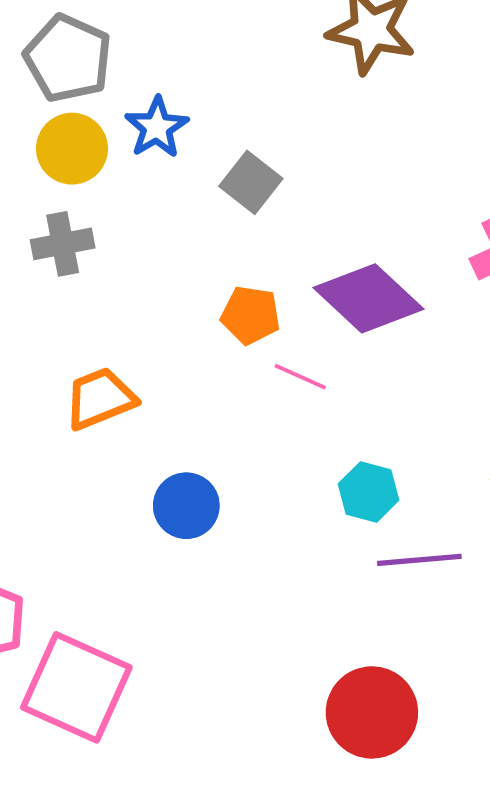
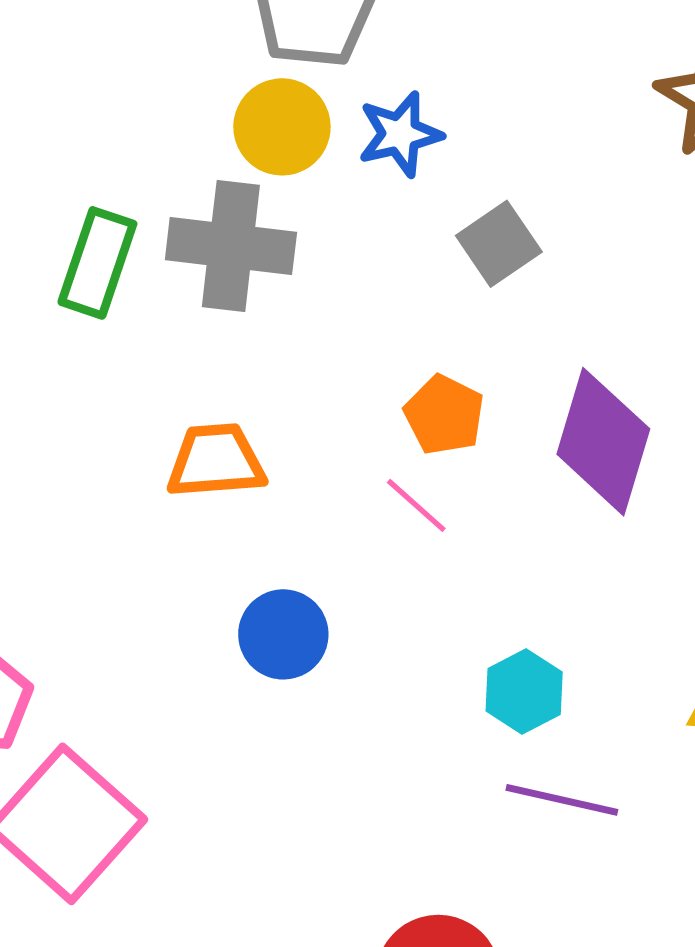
gray cross: (63, 244) -> (231, 246), size x1.5
purple diamond: (369, 298) -> (603, 442), turned 46
pink line: (300, 377) -> (416, 505), moved

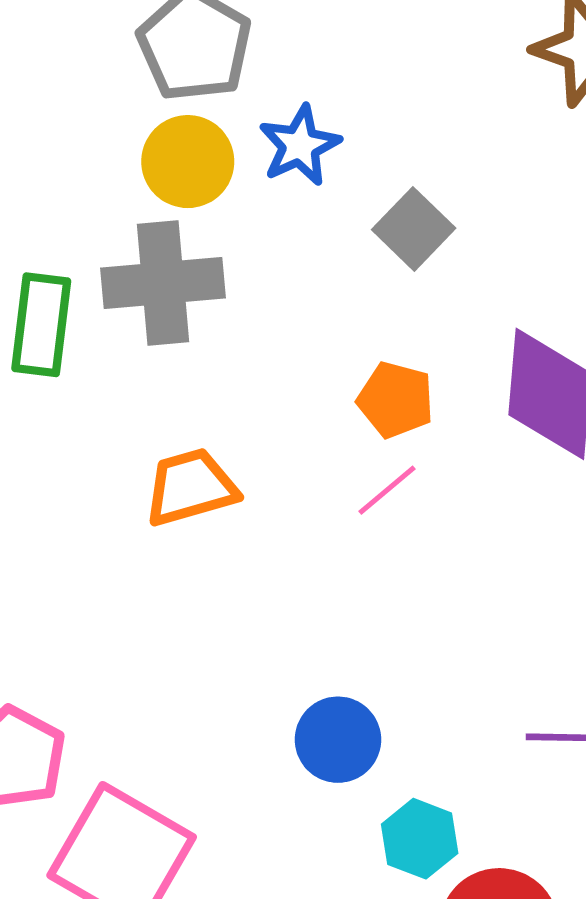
pink line: (416, 505) -> (387, 490), turned -70
blue circle: (283, 634) -> (338, 740), moved
cyan hexagon: (524, 691) -> (420, 839), moved

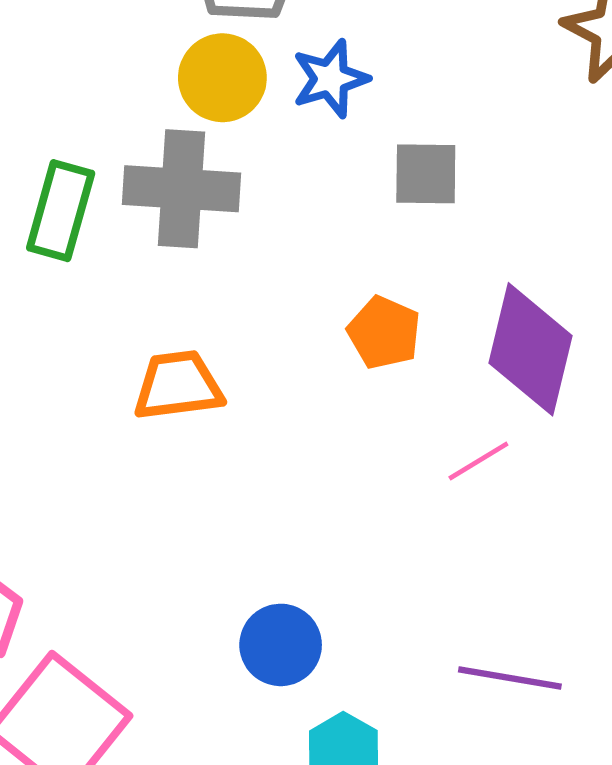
gray square: (414, 229) -> (426, 174), turned 38
pink line: (387, 490) -> (478, 461), moved

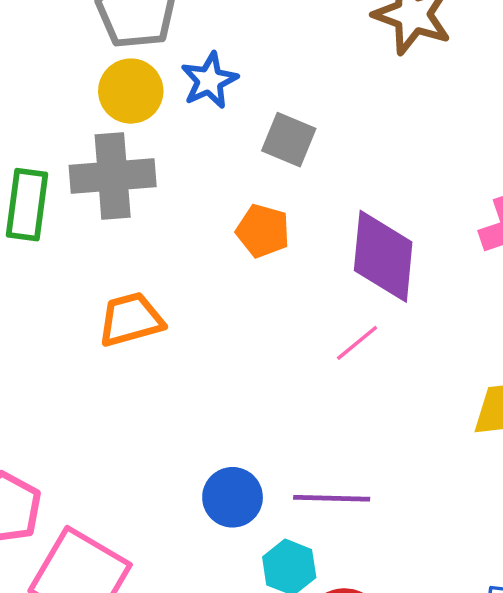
gray square: (426, 174) -> (289, 140), turned 30
orange pentagon: (384, 333) -> (263, 231), moved
purple line: (510, 678) -> (332, 498), moved

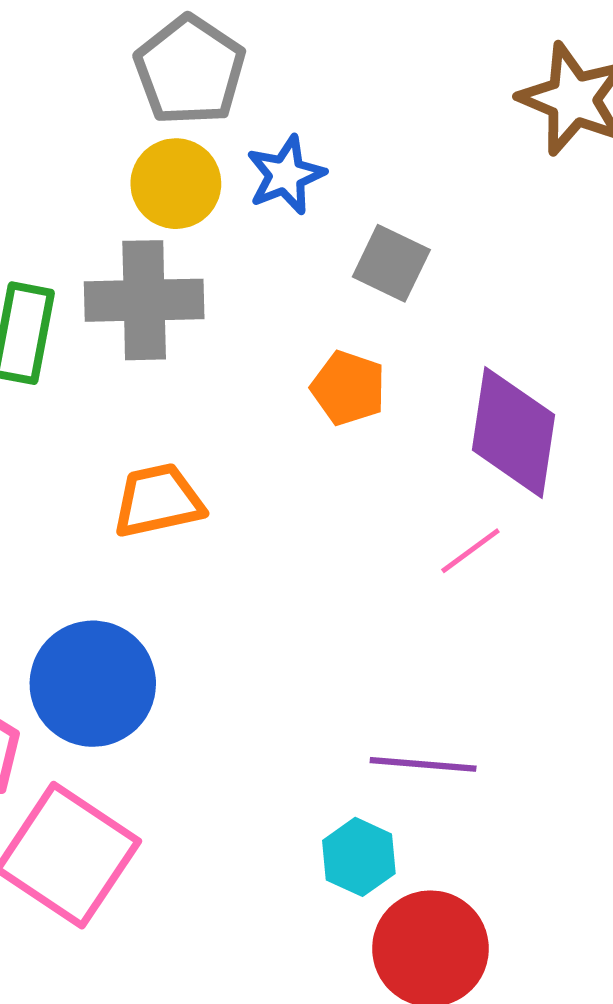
blue circle: (233, 497) -> (93, 684), moved, size x1.5

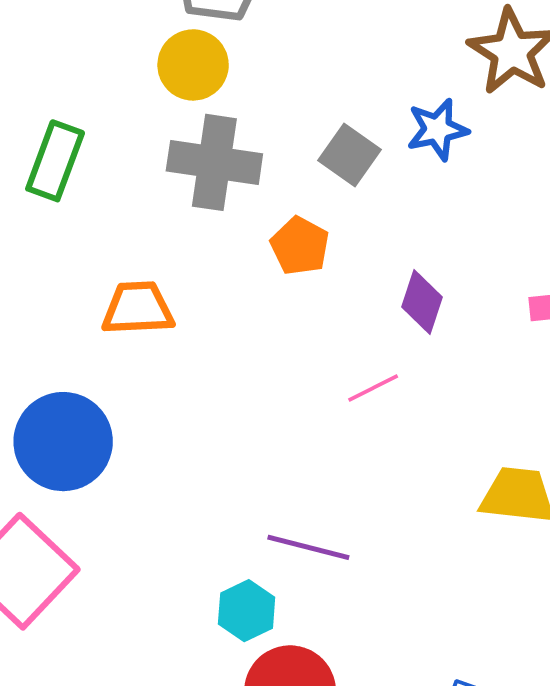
blue star: (286, 175) -> (437, 129), moved
gray cross: (144, 300) -> (214, 162), moved
purple diamond: (513, 432) -> (422, 302), size x0.6

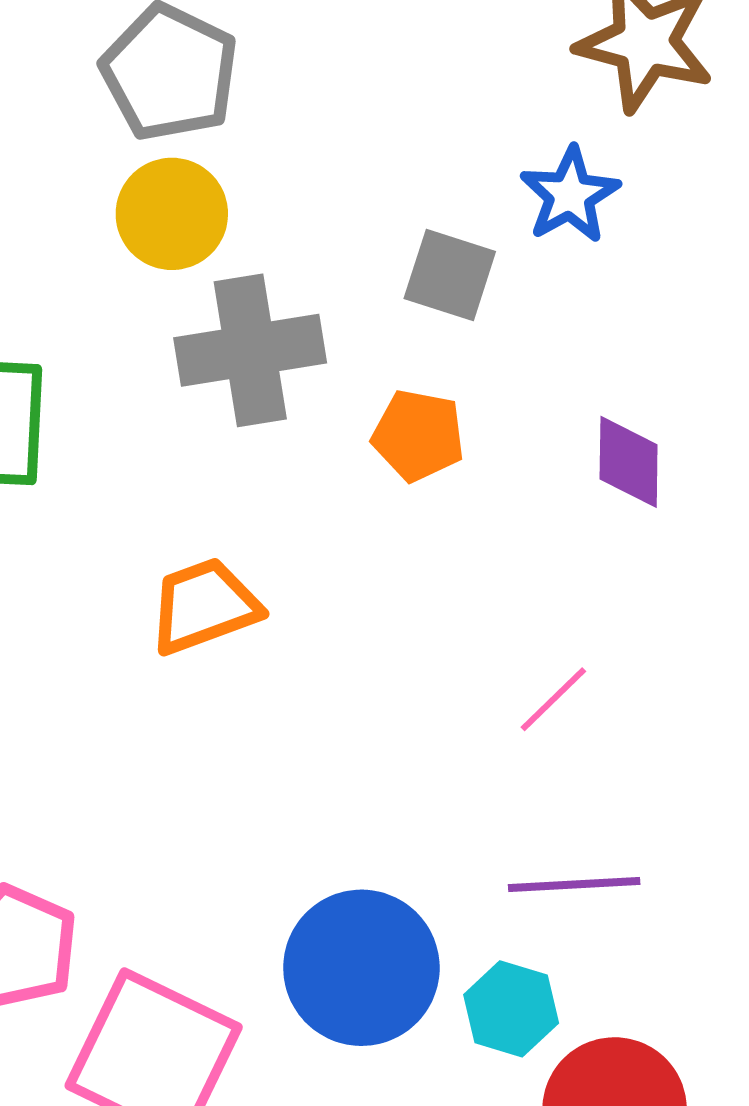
pink line: (373, 388) -> (553, 699), moved
blue circle: (63, 442) -> (361, 968), moved

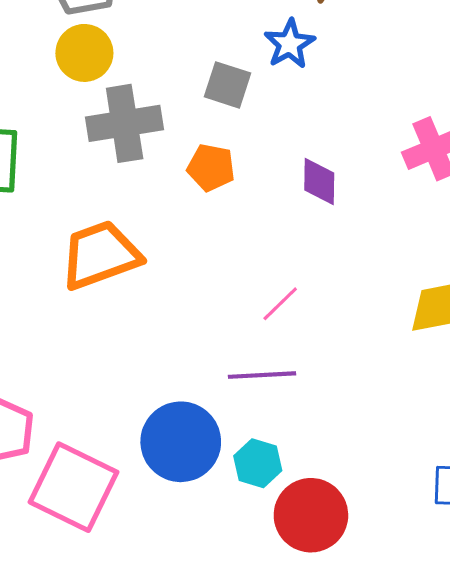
orange trapezoid: (204, 606) -> (100, 255), size x1.4
purple line: (574, 885) -> (262, 375), moved

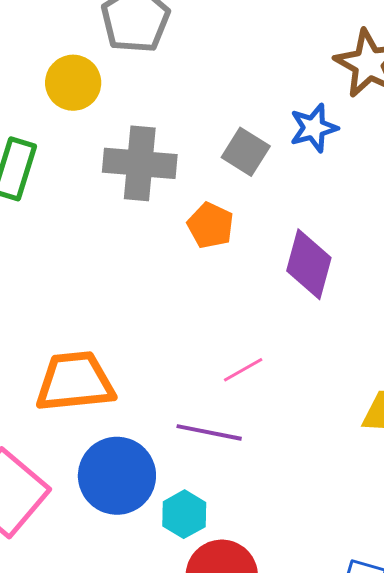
yellow circle: (84, 53) -> (73, 83), moved
purple diamond: (319, 181) -> (309, 264), size x1.4
orange trapezoid: (100, 255) -> (75, 382), moved

